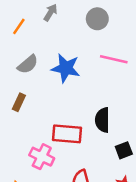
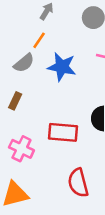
orange line: (19, 26) -> (39, 40), moved
pink cross: (42, 157) -> (21, 149), moved

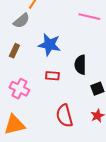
blue star: (62, 67) -> (49, 45), moved
red rectangle: (63, 132) -> (52, 76), size x0.6

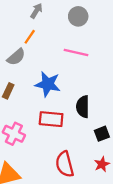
pink line: (89, 17) -> (76, 52), moved
red rectangle: (52, 76) -> (51, 119), size x1.5

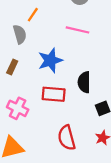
gray semicircle: (16, 57) -> (20, 34), turned -66
blue star: (48, 84) -> (50, 60), turned -30

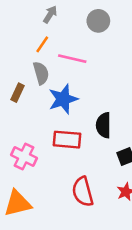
pink line: (78, 30) -> (72, 59), moved
gray semicircle: (20, 34) -> (41, 73), moved
brown rectangle: (12, 67) -> (17, 93), moved

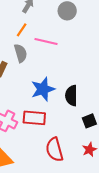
blue star: (63, 99) -> (43, 89), moved
red rectangle: (67, 140) -> (34, 118), moved

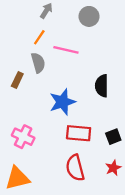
black semicircle: (71, 96) -> (102, 86), moved
red rectangle: (34, 118) -> (79, 133), moved

